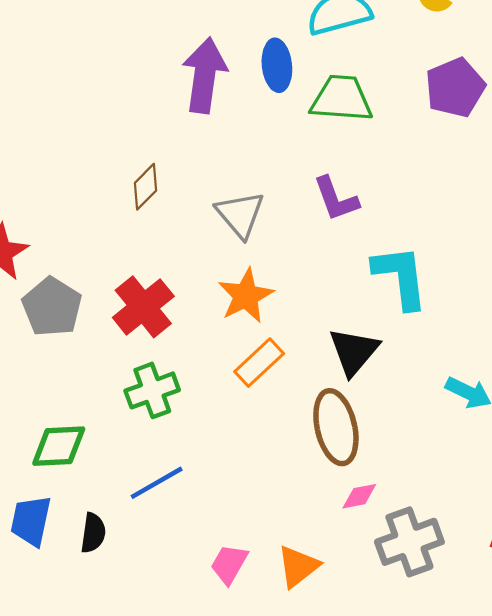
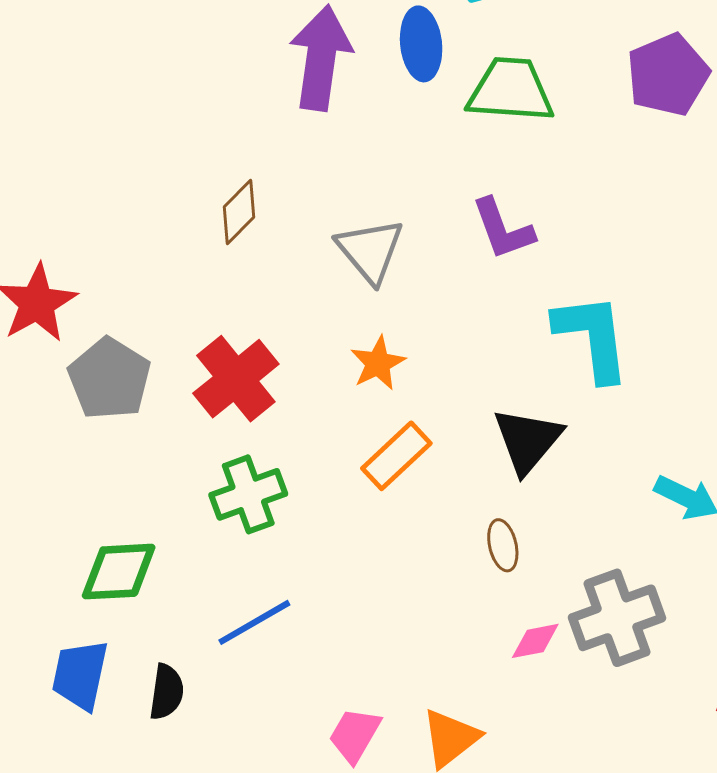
orange star: (246, 296) -> (378, 363), size x0.7
brown ellipse: (336, 427) -> (503, 545), size x0.5
gray cross: (409, 542) -> (617, 618), moved

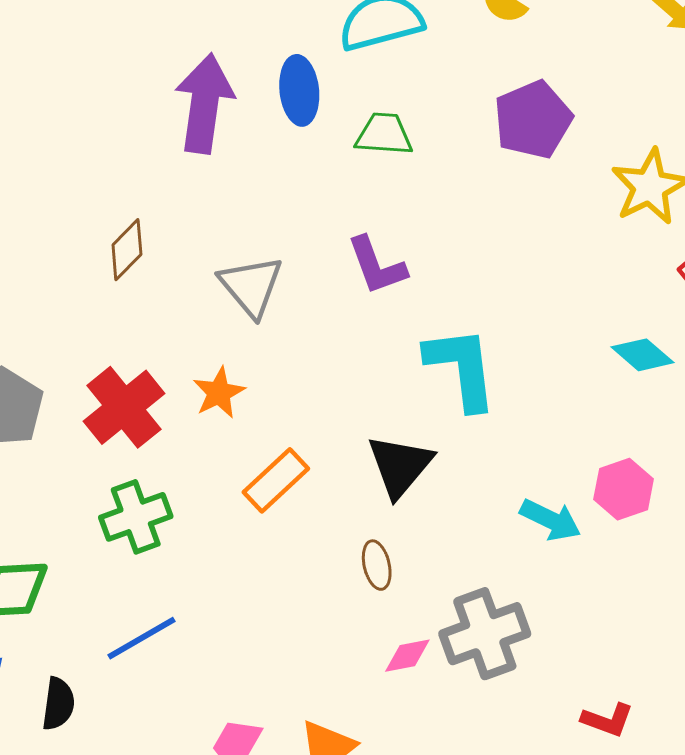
green trapezoid: (511, 90) -> (384, 134), size x0.7
orange star: (378, 363) -> (219, 393), moved

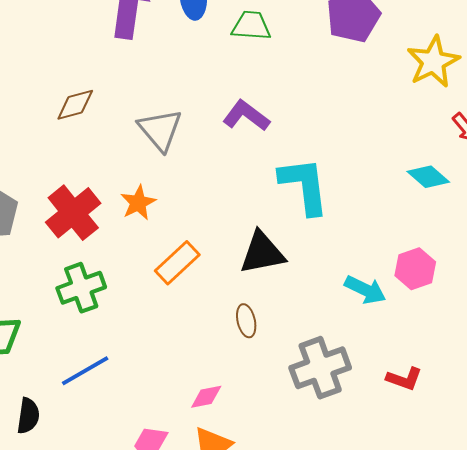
brown diamond: (127, 250) -> (75, 105), turned 30
purple L-shape: (377, 266) -> (246, 116), turned 147
black triangle: (400, 466) -> (262, 253), turned 39
pink diamond: (407, 656) -> (206, 397), moved
red L-shape: (607, 720) -> (404, 379), moved

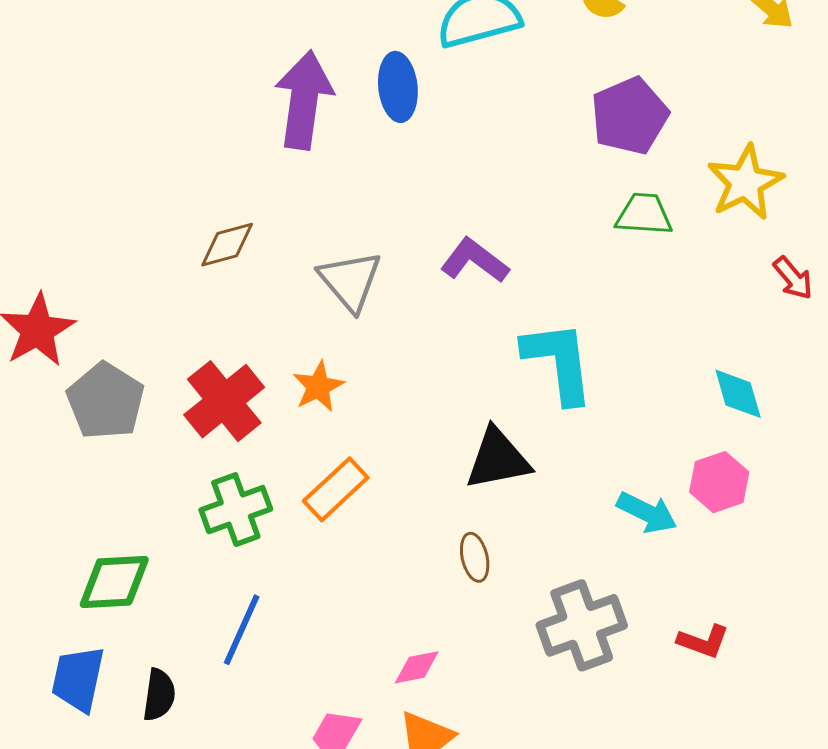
green trapezoid: (251, 26) -> (644, 214), moved
cyan diamond: (428, 177) -> (738, 394), moved, turned 33
orange rectangle: (177, 263) -> (336, 489), moved
blue line: (85, 371) -> (242, 630), turned -36

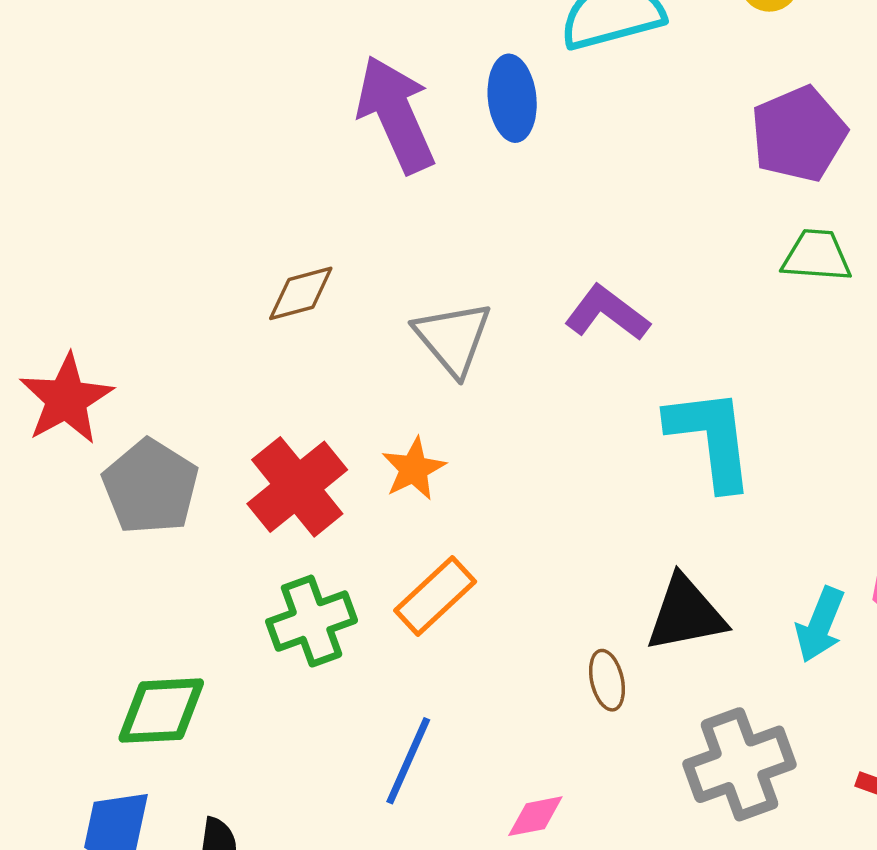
purple arrow: (304, 100) -> (396, 114), turned -32
black triangle: (498, 459) -> (686, 614), moved
cyan arrow: (647, 512) -> (820, 625), turned 86
blue line: (242, 630) -> (408, 761), moved

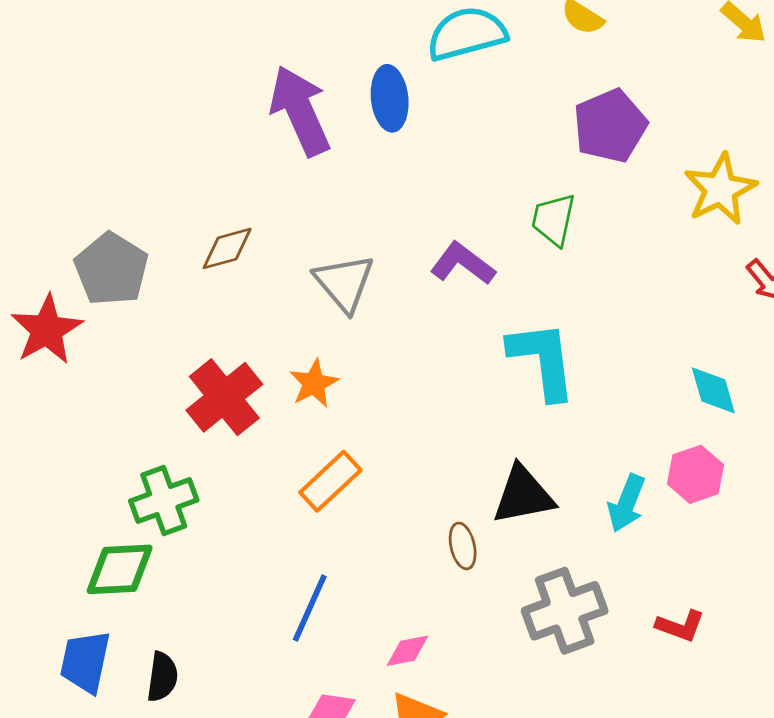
green trapezoid: (817, 256) -> (554, 220), moved, turned -82
gray pentagon: (150, 487) -> (111, 269), moved
green cross: (312, 621) -> (164, 501), moved

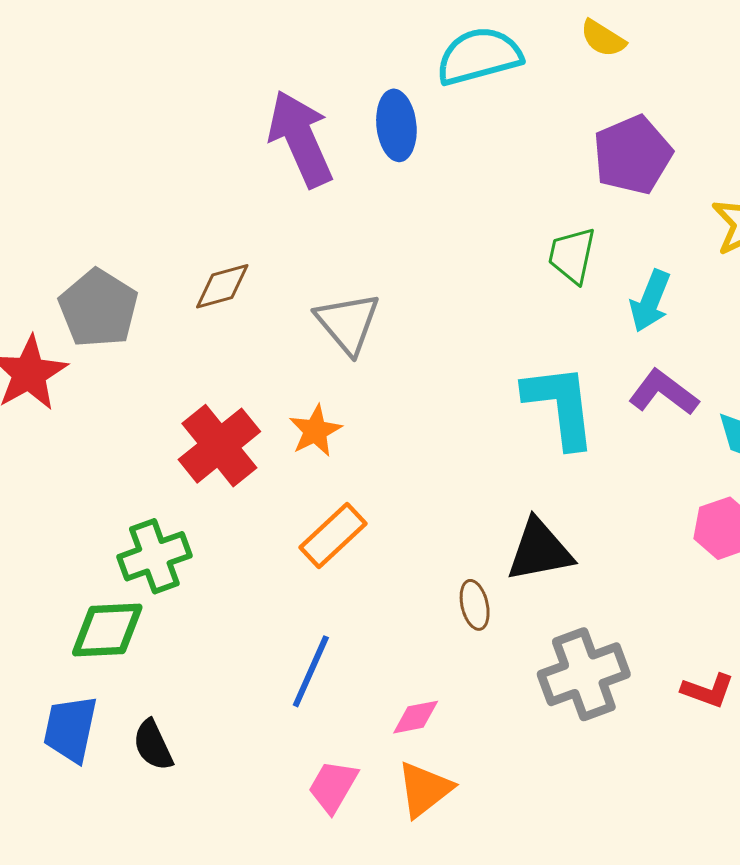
purple L-shape: (463, 264) -> (663, 392), moved
cyan arrow: (627, 503) -> (650, 301), moved
black semicircle: (162, 677) -> (153, 745), turned 147

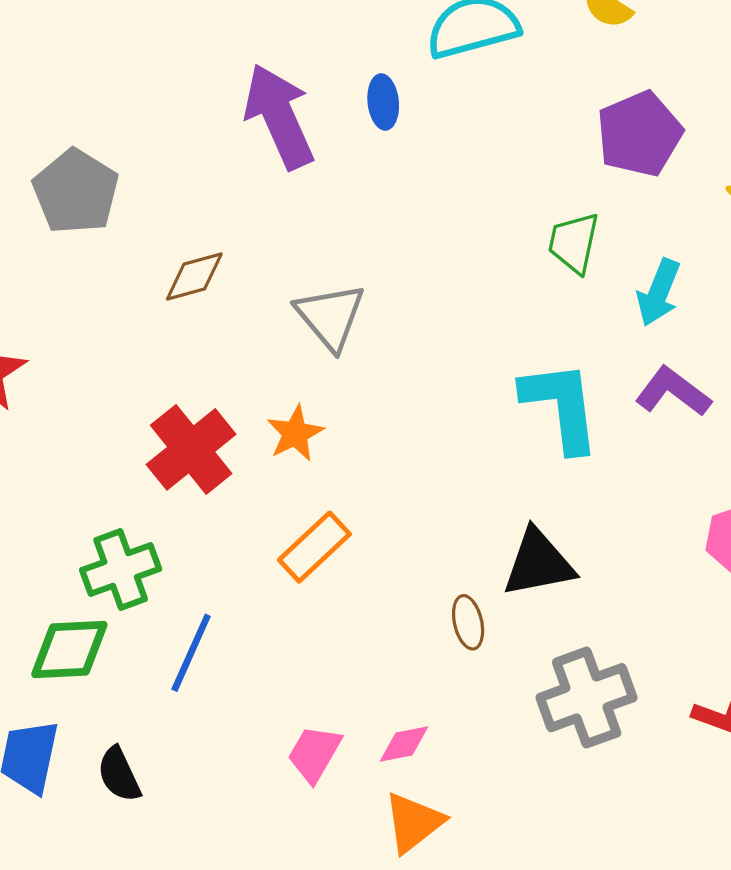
blue ellipse: (396, 125) -> (383, 102), size x0.7
gray pentagon: (98, 308) -> (76, 192), moved
blue line: (311, 671) -> (191, 653), moved
pink trapezoid: (333, 786) -> (314, 754), moved

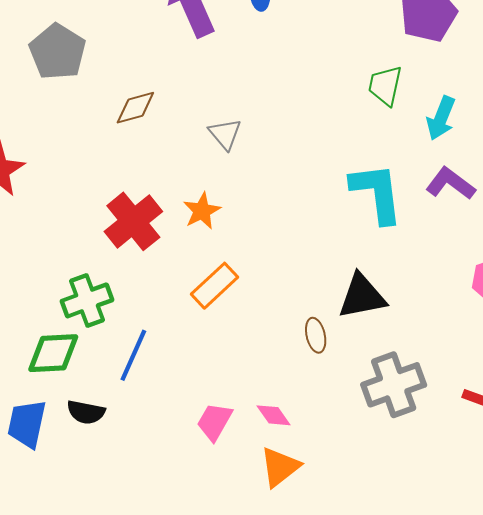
gray triangle: (330, 317) -> (225, 134), size x0.7
pink diamond: (404, 744) -> (274, 415), turned 66
black semicircle: (119, 774) -> (86, 412), moved, turned -54

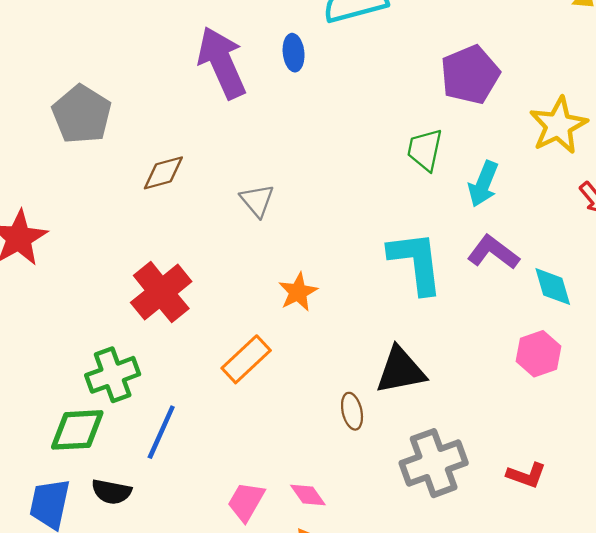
orange star: (202, 211) -> (298, 292), moved

